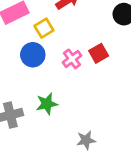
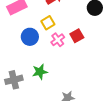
yellow square: (44, 28) -> (48, 23), moved

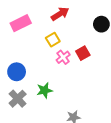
blue circle: (30, 37) -> (17, 72), moved
gray cross: (14, 80) -> (18, 99), turned -30

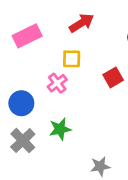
yellow square: (53, 40) -> (72, 59), turned 32
pink cross: (63, 57) -> (57, 83), moved

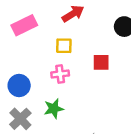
red square: (113, 77) -> (101, 62), turned 30
pink cross: (57, 83) -> (60, 74), moved, turned 30

